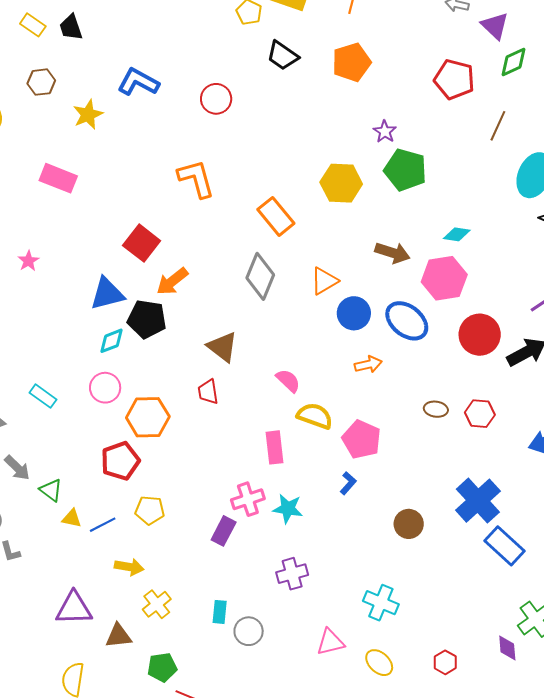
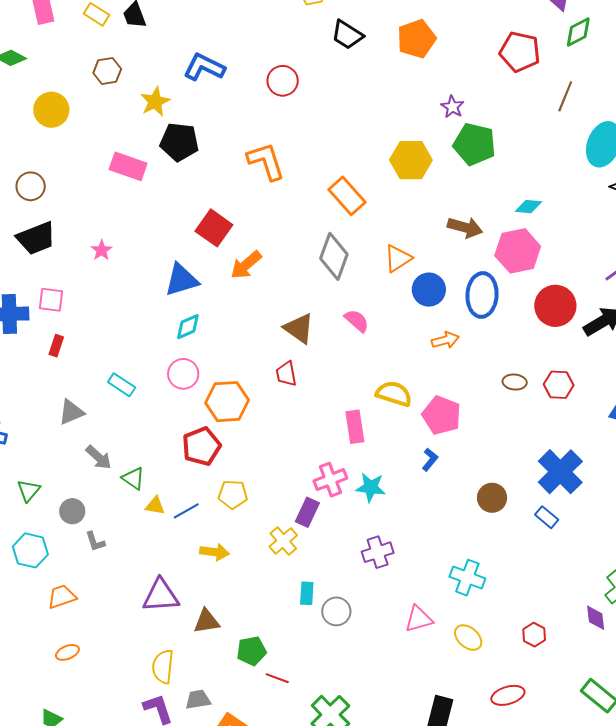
black pentagon: (147, 319) -> (179, 142), moved
blue ellipse: (407, 321) -> (482, 295), turned 57
pink semicircle: (288, 381) -> (357, 321), moved
blue rectangle: (504, 546) -> (547, 517), moved, size x0.6
yellow cross: (157, 604) -> (283, 541), moved

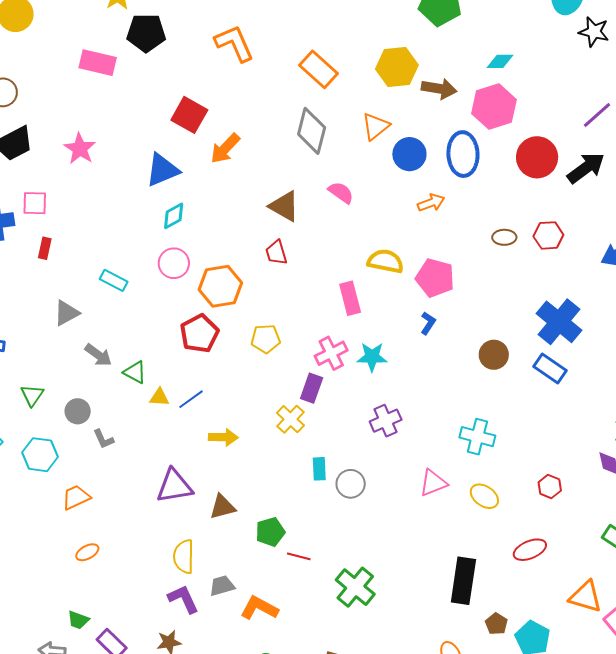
yellow hexagon: (411, 160) -> (397, 67), moved
pink star: (102, 250) -> (80, 149), size x1.5
yellow pentagon: (233, 494) -> (266, 339), moved
blue rectangle: (547, 517) -> (550, 368), size x1.4

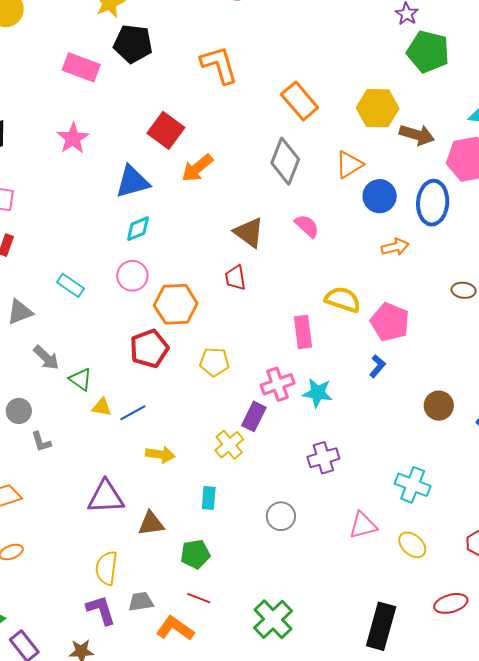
pink star: (80, 149) -> (73, 138), moved
cyan rectangle: (319, 469) -> (209, 498), moved
red line: (299, 556) -> (199, 598), moved

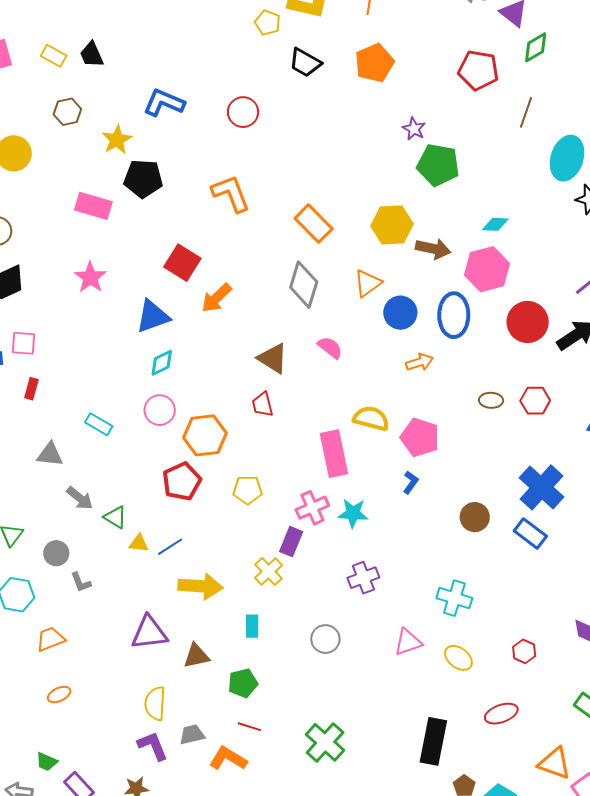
gray triangle: (20, 312) -> (50, 454), turned 32
pink rectangle: (303, 332) -> (334, 454), size x1.4
yellow arrow: (160, 454) -> (201, 586), size x1.5

